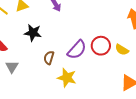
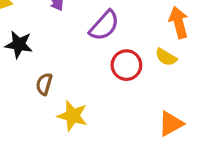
purple semicircle: (77, 50) -> (104, 26), moved
yellow semicircle: (122, 50) -> (166, 57), moved

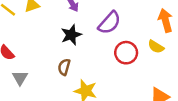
black star: (19, 45) -> (71, 35), moved, turned -30

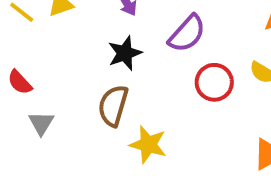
brown semicircle: (64, 67) -> (113, 106), size x1.5

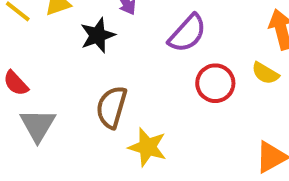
black star: (125, 53) -> (98, 35), moved
gray triangle: (41, 123) -> (38, 125), size x1.4

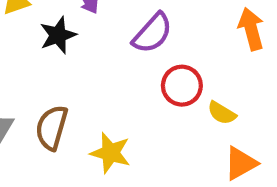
yellow semicircle: (265, 73) -> (222, 113), moved
brown semicircle: (112, 107) -> (52, 128), moved

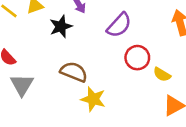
brown semicircle: (52, 128) -> (74, 72), moved, turned 96

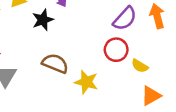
purple semicircle: (119, 25) -> (125, 19), moved
yellow star: (93, 99) -> (86, 82), moved

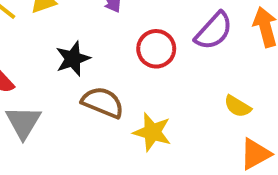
black star: (43, 20) -> (73, 59), moved
red circle: (116, 50) -> (156, 49), moved

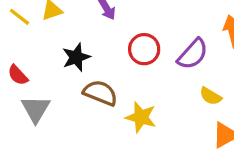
purple semicircle: (214, 31) -> (193, 54), moved

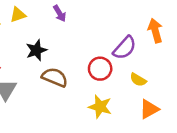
red circle: (144, 49) -> (100, 69), moved
yellow star: (141, 117) -> (100, 107), moved

